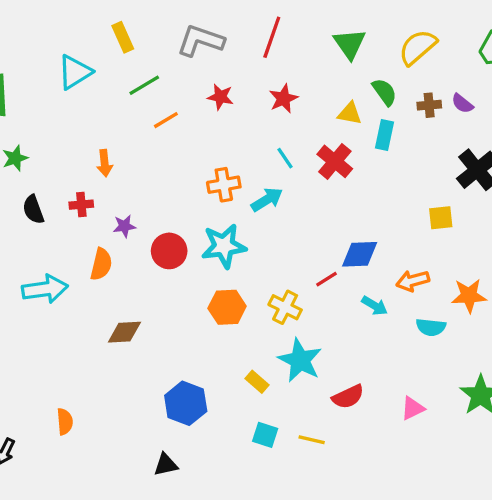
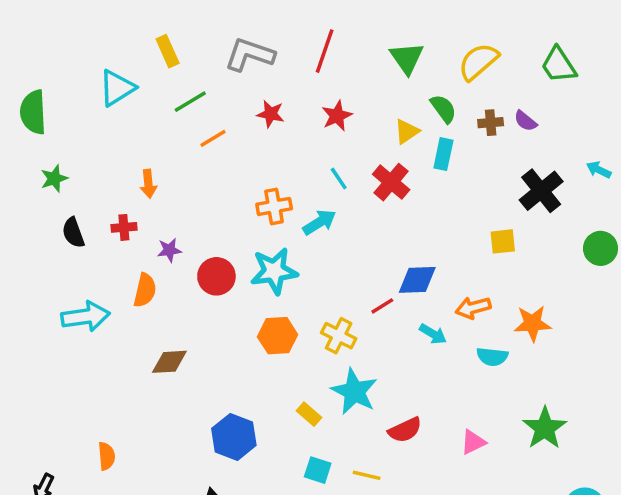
yellow triangle: (350, 113) -> (407, 131), turned -45

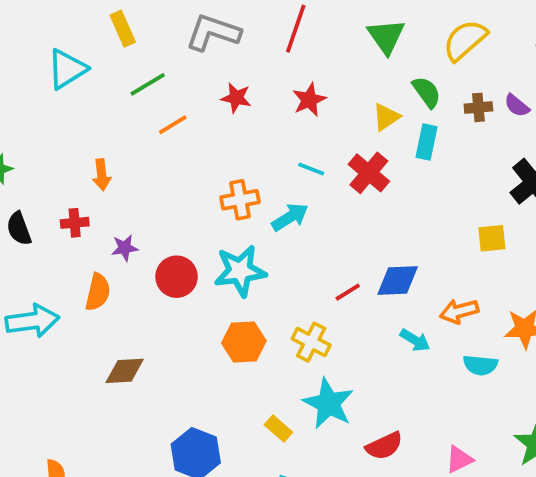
cyan line: (339, 179) -> (311, 169), turned -35
red line: (382, 306) -> (348, 292), moved

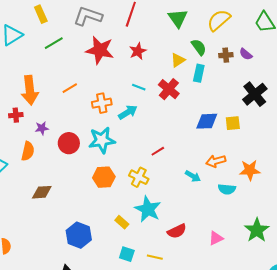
red star: (236, 98) -> (100, 50), size x1.8
orange line: (173, 125) -> (70, 88), moved
orange arrow: (102, 175) -> (30, 90), size x1.8
blue diamond: (398, 281) -> (207, 121), moved

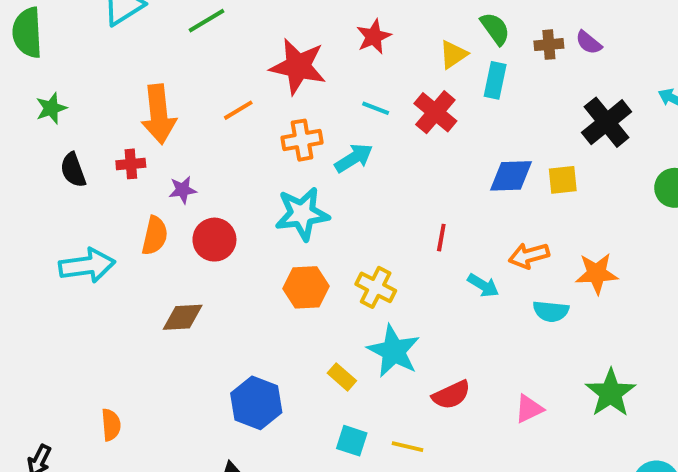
red star: (100, 50) -> (298, 66), moved
red circle: (69, 143) -> (214, 240), moved
red line: (158, 151) -> (441, 238), moved, turned -48

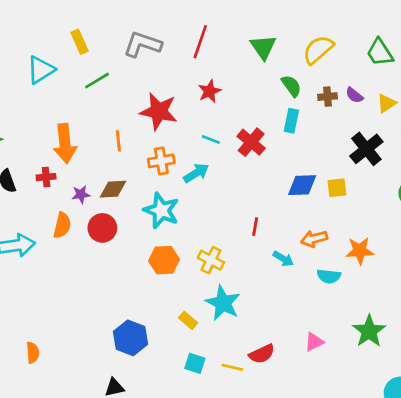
yellow triangle: (453, 54) -> (386, 103), moved
orange line: (238, 110) -> (118, 141), turned -65
cyan star: (302, 214) -> (161, 211), turned 30
brown diamond: (183, 317) -> (113, 189), moved
red semicircle: (451, 395) -> (262, 354), moved

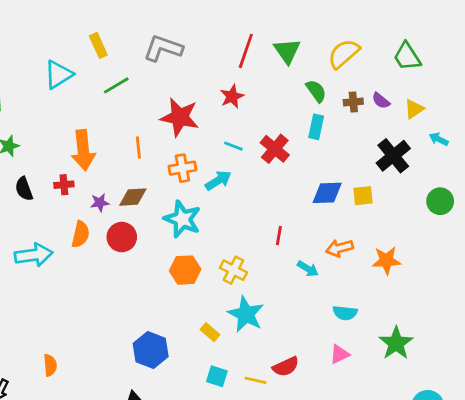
red line: (200, 42) -> (246, 51), moved
cyan semicircle: (329, 276) -> (345, 313), moved

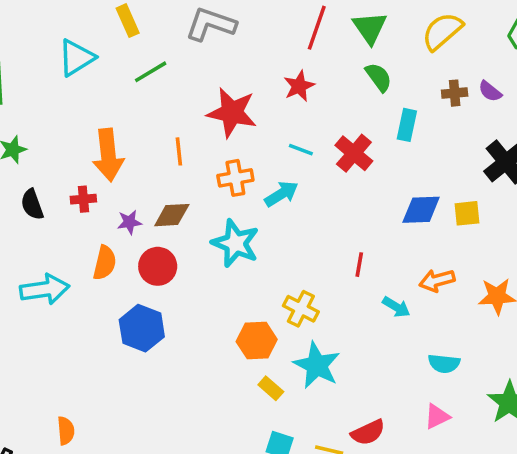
green semicircle: (316, 91) -> (379, 77), moved
orange hexagon: (185, 270) -> (257, 341), moved
blue hexagon: (151, 350) -> (142, 328), moved

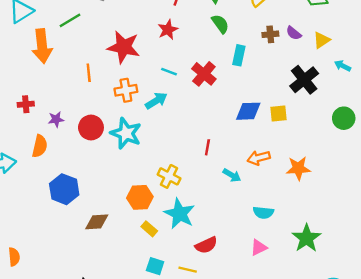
orange arrow: (108, 155) -> (42, 46), moved
brown diamond: (172, 215) -> (97, 222), moved
red circle: (158, 266) -> (91, 128), moved
red semicircle: (368, 432) -> (206, 245), moved

